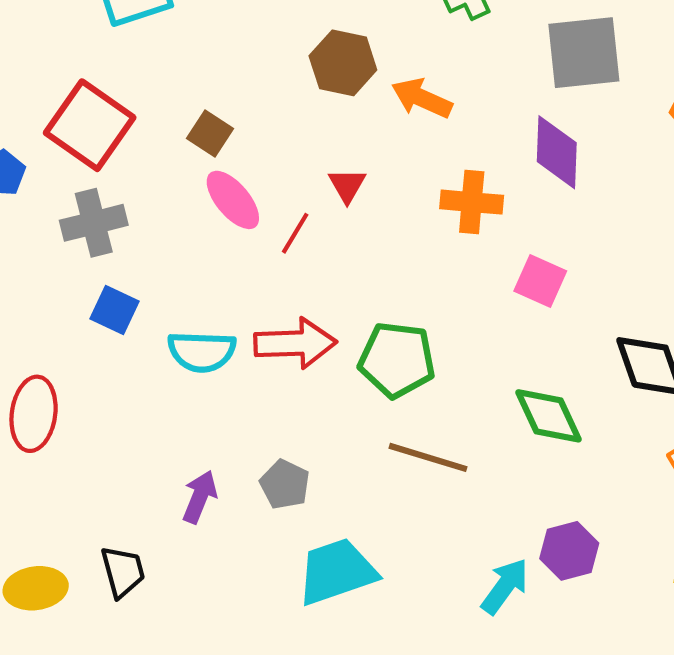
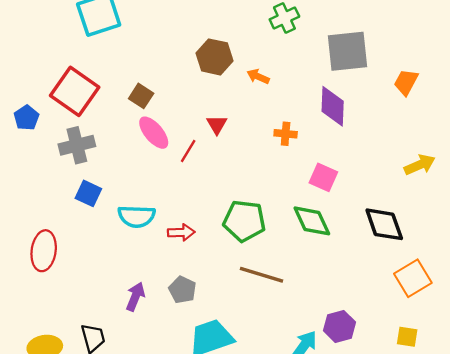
orange arrow: (422, 98) -> (258, 76), size x0.7
orange cross: (472, 202) -> (286, 134), size x0.7
red arrow: (295, 343) -> (181, 232), moved, size x0.6
green diamond: (548, 416) -> (312, 221), moved

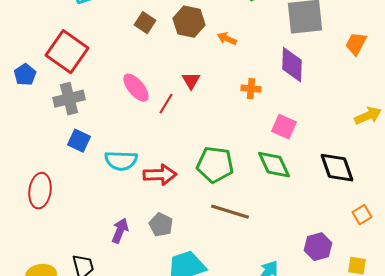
brown square: (141, 96) -> (145, 23), moved
red arrow: (181, 232) -> (160, 175), size x1.4
orange square: (413, 278) -> (362, 215), size x0.6
purple hexagon: (339, 326) -> (318, 247), moved

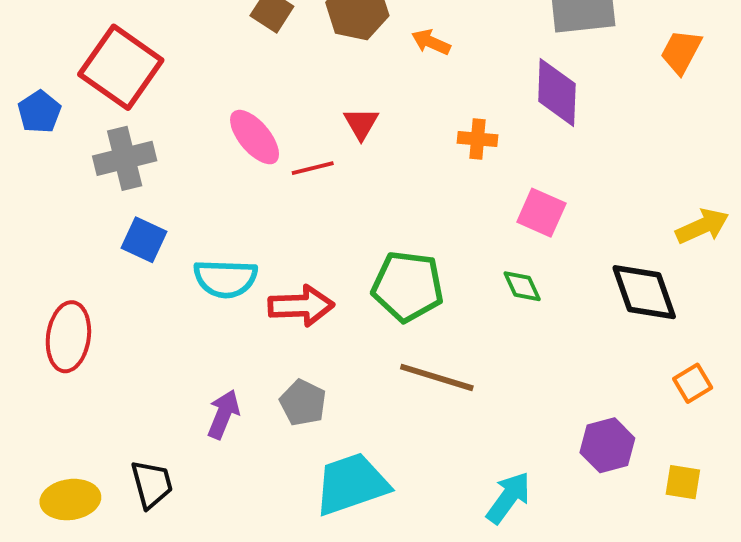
red line: (166, 104) -> (313, 168), turned 45
yellow arrow: (368, 116) -> (702, 226), moved
green diamond: (274, 165) -> (522, 286), size x0.6

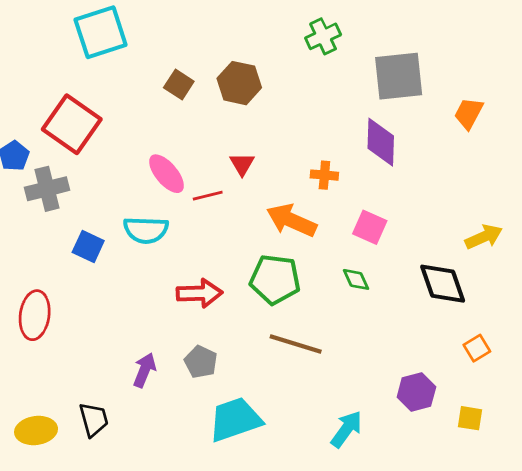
orange arrow: (431, 42) -> (291, 220), moved, size x1.8
gray cross: (125, 158) -> (47, 189), moved
cyan semicircle: (225, 279) -> (146, 230), moved

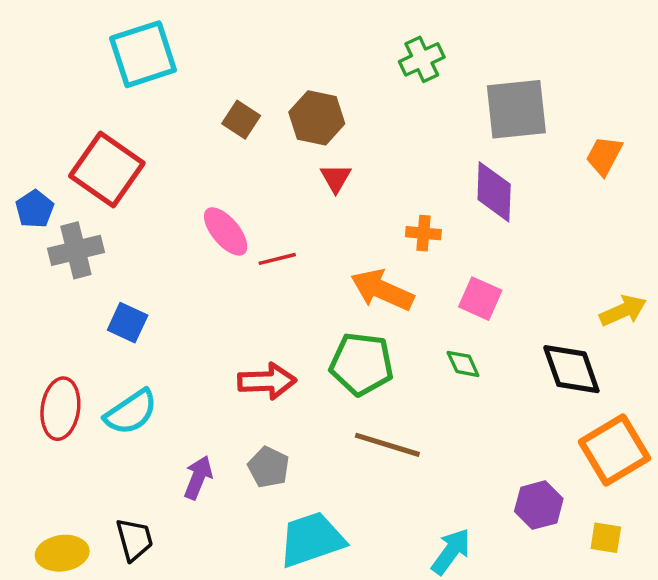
red triangle: (242, 164) -> (336, 178), moved
cyan semicircle: (146, 230) -> (131, 412), moved, turned -36
orange square: (477, 348) -> (614, 450), size x2.0

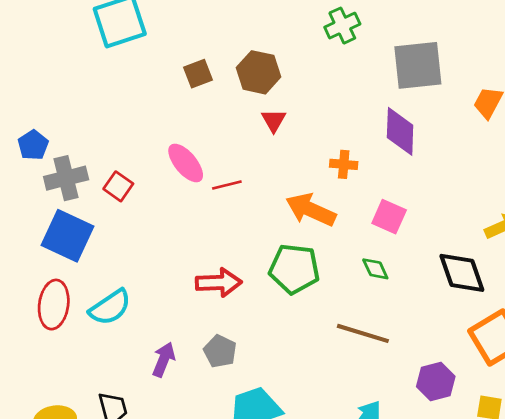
brown square: (241, 120) -> (198, 74), turned 36
red square: (107, 170) -> (118, 186), moved, size x0.5
blue square: (128, 323) -> (67, 236), moved, size x1.6
brown line: (387, 445) -> (363, 333), moved

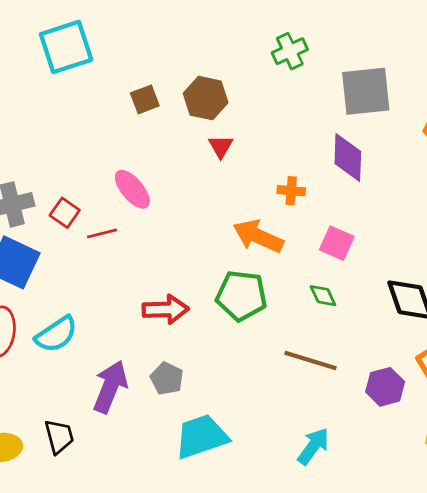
red line: (227, 185) -> (102, 233), moved
purple arrow: (164, 360) -> (110, 387), size x1.5
purple hexagon: (436, 382) -> (385, 387), moved

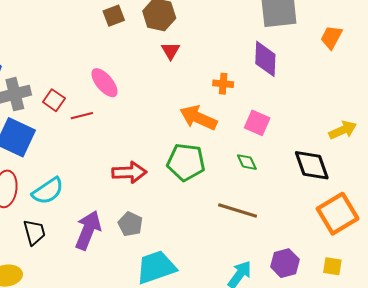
purple hexagon: (385, 387) -> (285, 263), moved
black trapezoid: (59, 437) -> (34, 232), moved

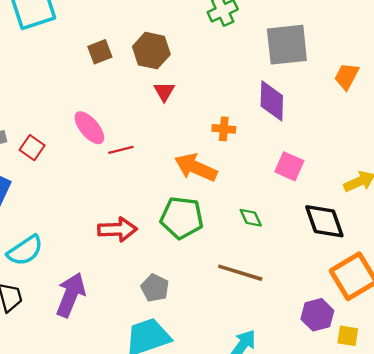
red line: (82, 116) -> (121, 150), moved
pink square: (257, 123) -> (289, 166), moved
gray pentagon: (130, 224) -> (155, 288), moved
purple hexagon: (285, 263) -> (317, 315), moved

